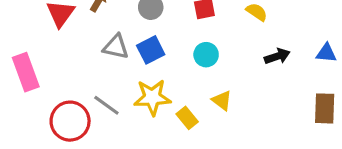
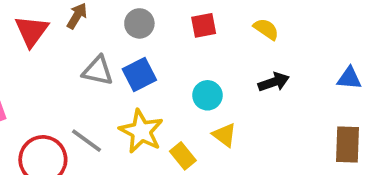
cyan circle: (206, 55) -> (207, 95), moved
black arrow: (277, 56) -> (274, 82), moved
yellow star: (152, 97) -> (141, 131), turned 30

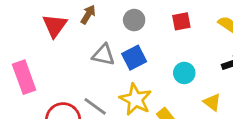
yellow triangle: (224, 135) -> (212, 102), moved

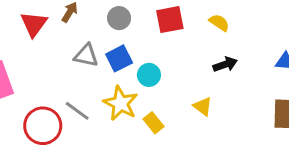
red square: (181, 21) -> (170, 20), size x1.4
cyan circle: (184, 73) -> (149, 75), moved

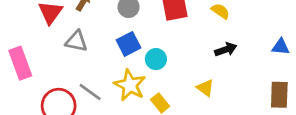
gray triangle: (86, 55) -> (76, 41), moved

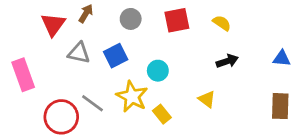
blue square: (129, 44) -> (116, 56), moved

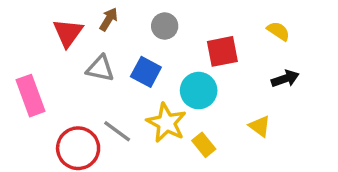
red square: (177, 20) -> (222, 51), moved
blue square: (116, 56) -> (146, 72), turned -35
cyan circle: (158, 71) -> (199, 91), size x1.4

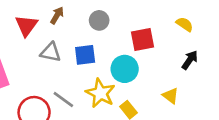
blue square: (146, 72) -> (85, 55), turned -35
black arrow: (285, 79) -> (190, 60), turned -36

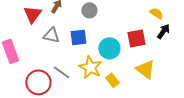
red square: (142, 40) -> (136, 38), moved
black arrow: (190, 60) -> (163, 31), moved
yellow triangle: (171, 96) -> (145, 69), size x1.5

